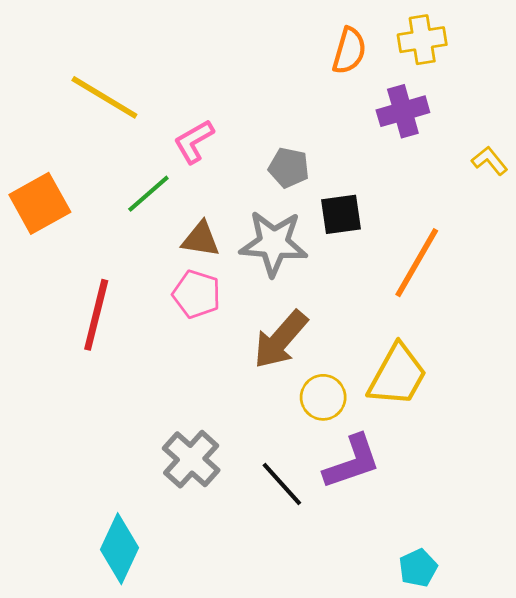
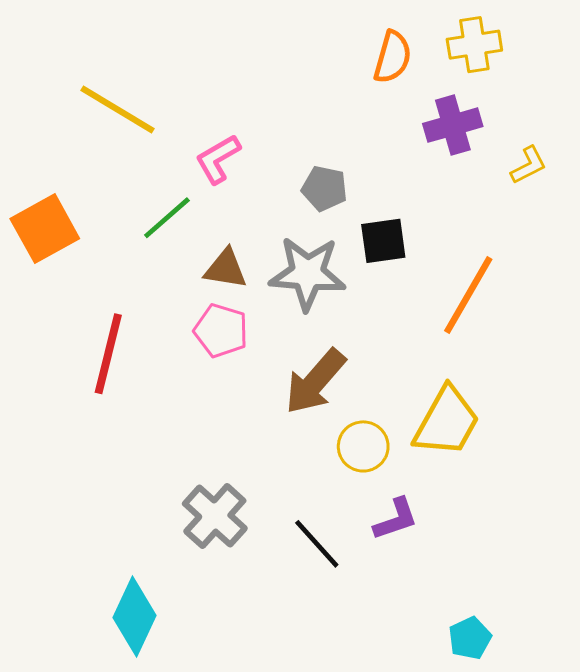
yellow L-shape: (490, 161) -> (529, 165), moved, turned 102
purple L-shape: (352, 462) -> (396, 519), size x0.7

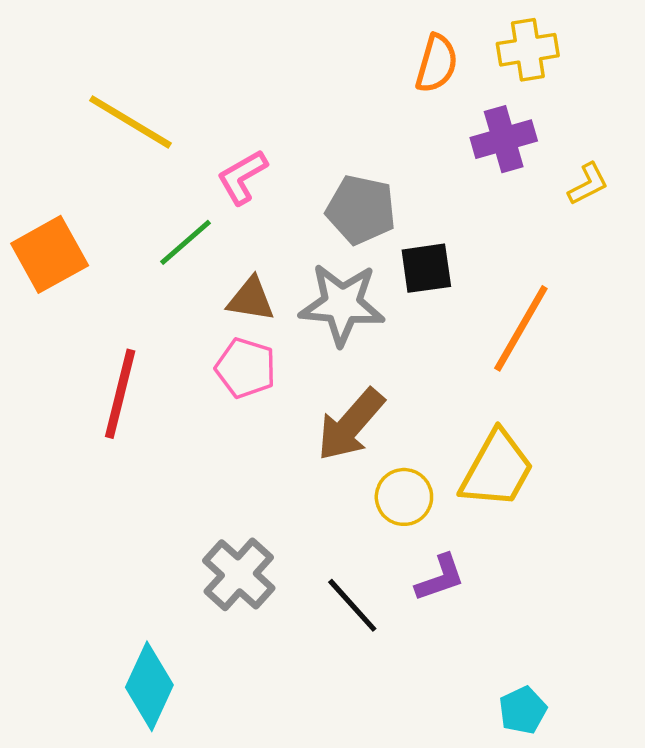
gray pentagon: (325, 188) -> (361, 210), size x1.4

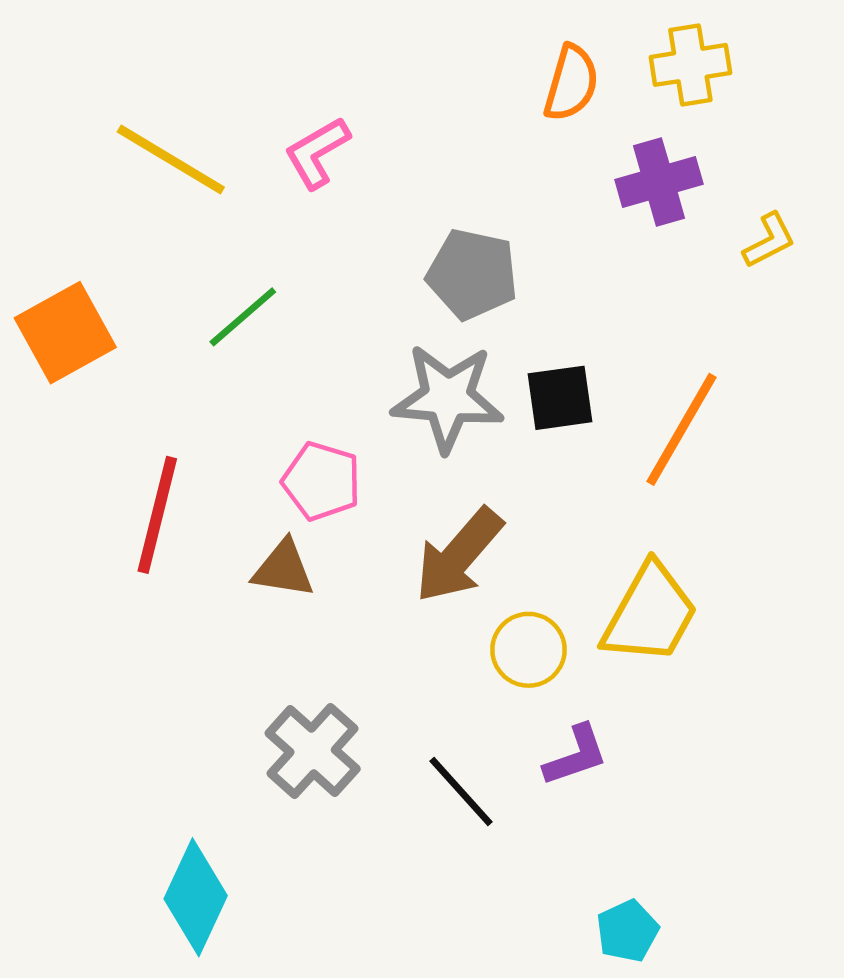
pink L-shape: (242, 177) -> (317, 153), moved
black square: (426, 268) -> (560, 398), moved
brown triangle: (251, 299) -> (283, 569), moved
cyan pentagon: (523, 710) -> (627, 931), moved

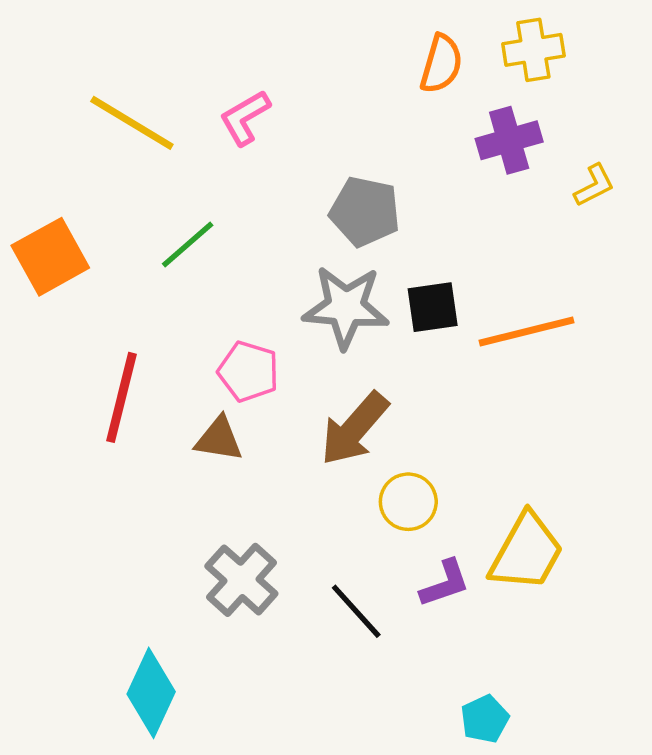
orange line: (681, 429) -> (526, 331), turned 46
yellow trapezoid: (650, 614) -> (526, 552), moved

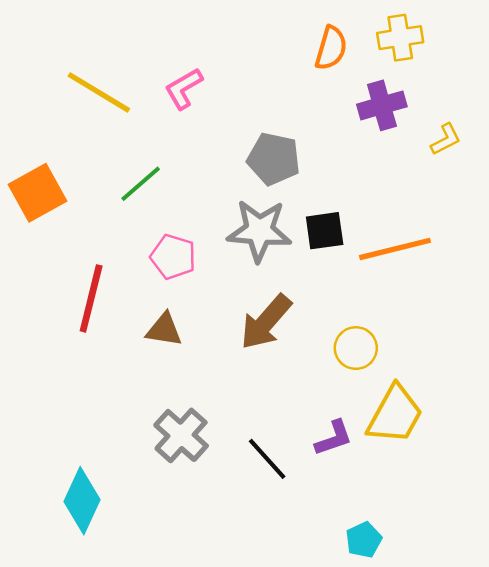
pink pentagon: (248, 371) -> (173, 257), moved
yellow circle: (408, 502) -> (356, 348), moved
cyan diamond: (151, 693) -> (82, 501), moved

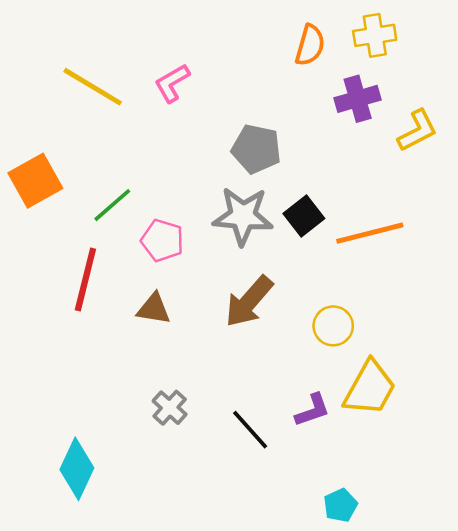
yellow L-shape: (446, 139) -> (417, 131), size x1.4
green line: (141, 184) -> (112, 205), moved
black square: (325, 231) -> (304, 216), turned -30
gray cross: (181, 435) -> (170, 408), size x0.7

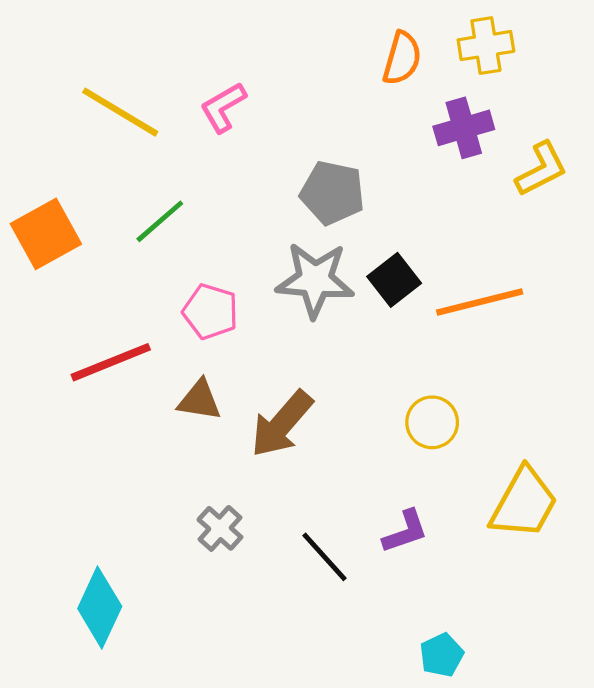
green line: (112, 205) -> (160, 221), moved
red line: (85, 280) -> (111, 362), turned 54
brown arrow: (249, 301) -> (282, 424), moved
yellow trapezoid: (370, 388) -> (524, 503), moved

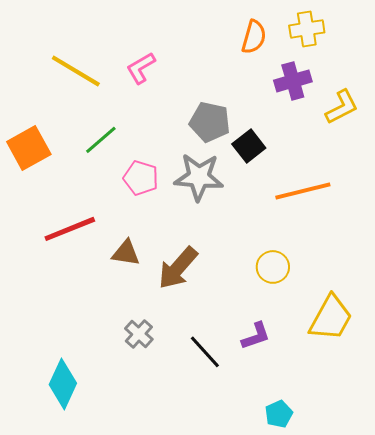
black square: (394, 280) -> (249, 146), moved
pink pentagon: (210, 312) -> (141, 178), moved

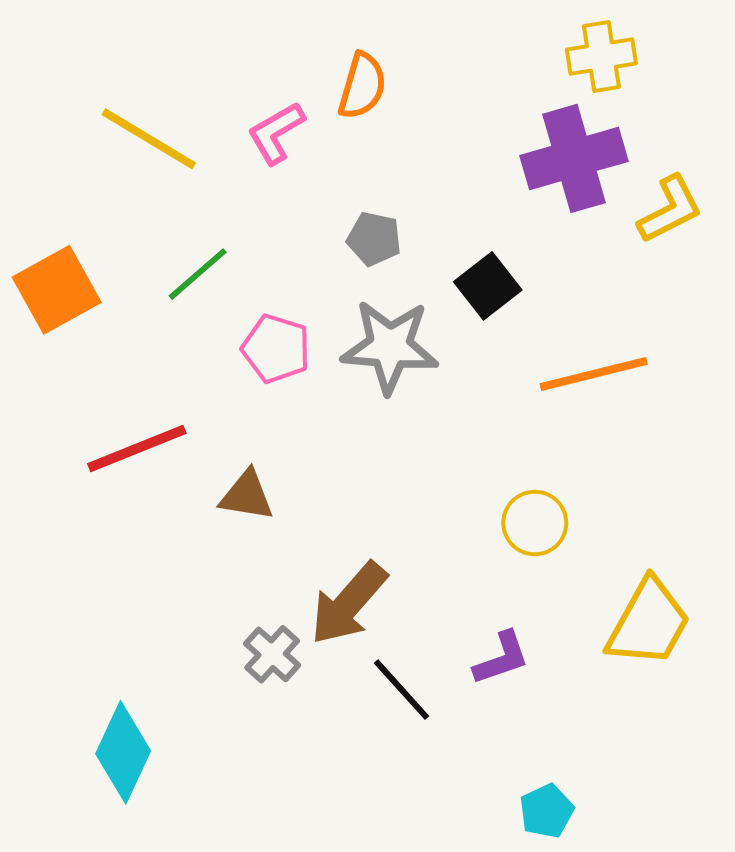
orange semicircle: (254, 37) -> (362, 86), moved
purple cross: (293, 81) -> (574, 158), size x1.4
gray pentagon: (210, 122) -> (374, 239), moved, size x0.7
brown arrow: (178, 268) -> (349, 603), moved

